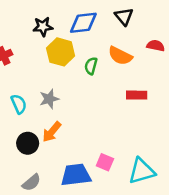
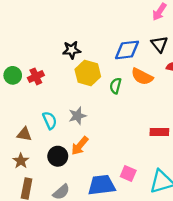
black triangle: (124, 16) -> (159, 44), moved
blue diamond: (83, 23) -> (127, 50), moved
red rectangle: (137, 95) -> (159, 132), moved

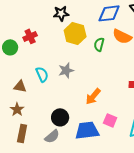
green circle: (13, 75) -> (10, 47), moved
orange arrow: (80, 146) -> (93, 96), moved
black circle: (58, 156) -> (60, 117), moved

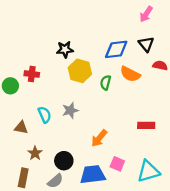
red cross: (30, 36) -> (32, 74), turned 32
brown star: (17, 109) -> (35, 153), moved

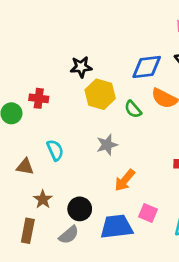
green semicircle: (106, 83) -> (133, 109), turned -56
gray star: (70, 110) -> (107, 145), moved

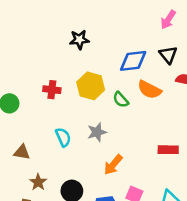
black star: (81, 67) -> (79, 40), moved
red cross: (39, 98) -> (52, 90), moved
cyan semicircle: (55, 150) -> (63, 137), moved

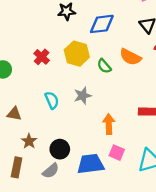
blue diamond: (133, 61) -> (102, 24), moved
red cross: (52, 90) -> (42, 57), turned 35
orange arrow: (113, 165) -> (109, 124), moved, turned 138

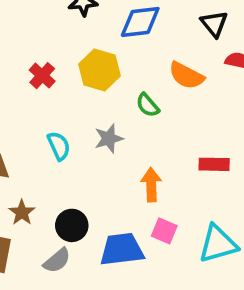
green semicircle: (104, 66) -> (148, 105), moved

